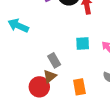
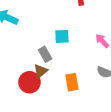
cyan square: (83, 44) -> (62, 36), moved

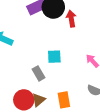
brown triangle: (41, 71) -> (39, 100), moved

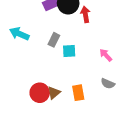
gray rectangle: (39, 73) -> (54, 40), moved, turned 56

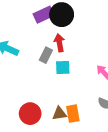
red arrow: (85, 14) -> (59, 43), moved
brown triangle: (54, 93) -> (59, 114), moved, turned 32

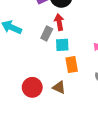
brown triangle: (59, 114) -> (59, 87), turned 32
orange rectangle: (73, 114) -> (72, 65), moved

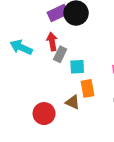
red arrow: (59, 22) -> (52, 42), moved
brown triangle: (59, 87) -> (73, 102), moved

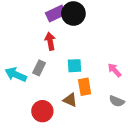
cyan arrow: (21, 47) -> (16, 75), moved
gray rectangle: (60, 54) -> (39, 68), moved

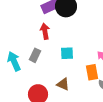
cyan arrow: (16, 75) -> (14, 61), turned 42
orange rectangle: (85, 87) -> (92, 72), moved

